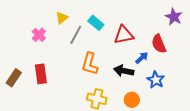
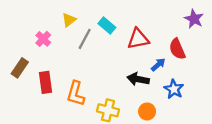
orange L-shape: (90, 64) -> (76, 94), moved
brown rectangle: (14, 78) -> (20, 68), moved

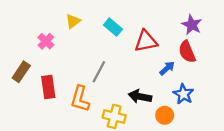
purple star: (194, 19) -> (192, 25), moved
gray line: (85, 39) -> (99, 72), moved
black arrow: (138, 79) -> (140, 96), moved
orange circle: (147, 111) -> (165, 115), moved

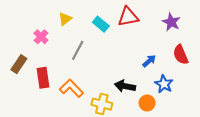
red triangle: (146, 41) -> (128, 17), moved
red semicircle: (187, 52) -> (181, 55), moved
gray line: (99, 72) -> (78, 50), moved
orange L-shape: (80, 99) -> (71, 88), turned 120

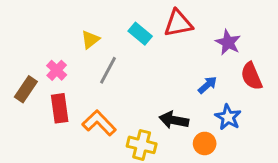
yellow triangle: (65, 19) -> (90, 39), moved
purple star: (171, 22) -> (228, 42), moved
pink cross: (41, 37) -> (57, 70), moved

